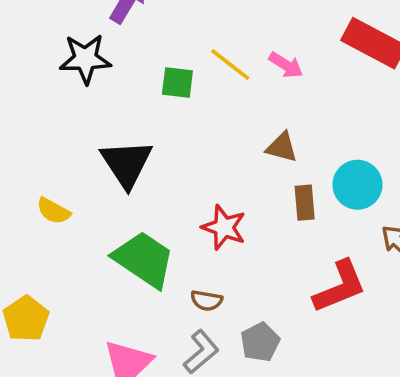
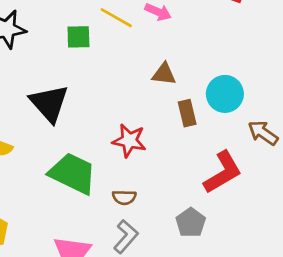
gray pentagon: (260, 342) -> (191, 223), moved

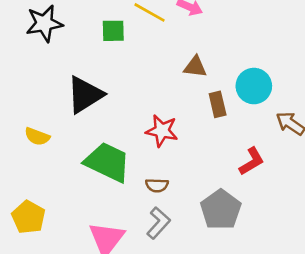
black triangle: (49, 103) -> (85, 95), turned 39
red L-shape: (223, 172) -> (252, 161), size x0.7
gray pentagon: (191, 223) -> (221, 210), size x1.4

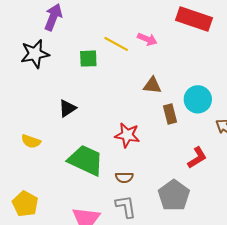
black triangle: (85, 95) -> (67, 108), size x0.6
gray L-shape: (158, 223) -> (126, 207), turned -50

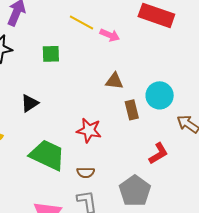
yellow line: (116, 44) -> (82, 23), moved

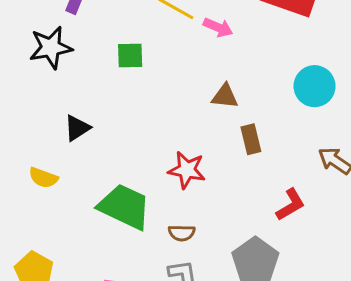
cyan circle: (160, 95) -> (315, 86), moved
black triangle: (30, 103) -> (77, 128), moved

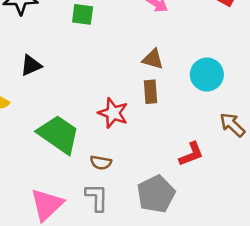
cyan circle: (315, 86) -> (207, 75), moved
brown rectangle: (251, 139) -> (150, 92), moved

